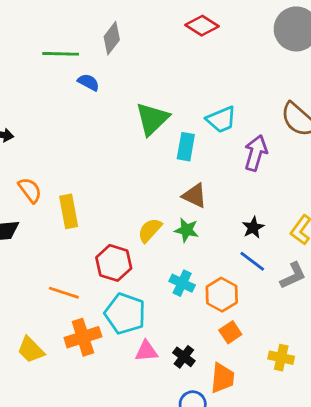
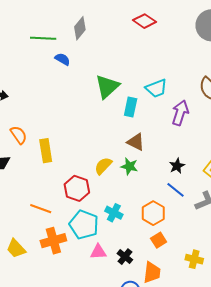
cyan cross: (182, 283) -> (114, 213), moved

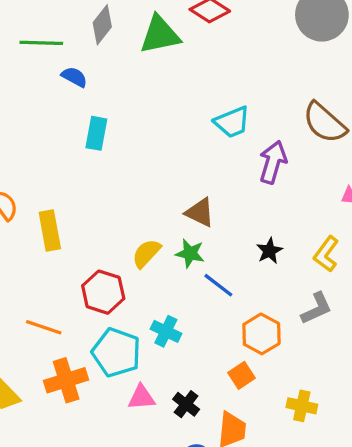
green triangle: (107, 87) -> (160, 35), moved, turned 32
cyan rectangle: (131, 107) -> (96, 133), moved
blue line: (176, 190) -> (218, 285), moved
orange hexagon: (153, 213) -> (261, 334), moved

